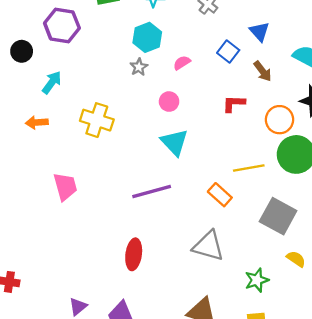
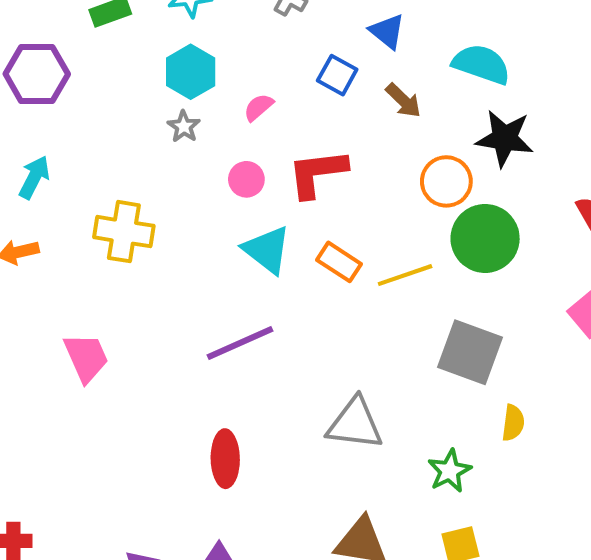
red L-shape: (234, 104) -> (317, 173), moved, size x1.5
orange rectangle: (220, 195) -> (339, 262), moved
yellow semicircle: (296, 259) -> (513, 423), turned 72

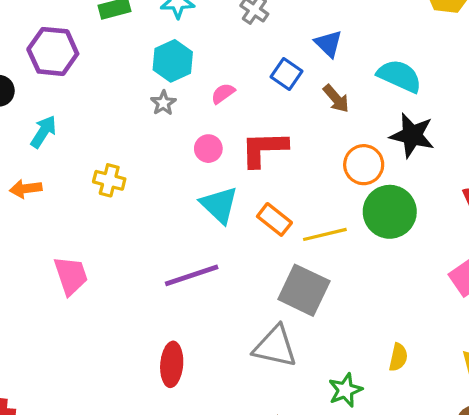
yellow cross: (124, 232) -> (109, 180), size x0.7
gray square: (470, 352) -> (304, 290), moved

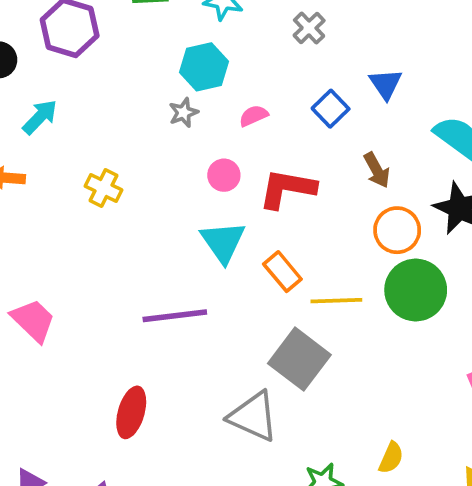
brown arrow: (336, 99) -> (377, 170), moved
pink trapezoid: (71, 276) -> (33, 320), moved, turned -39

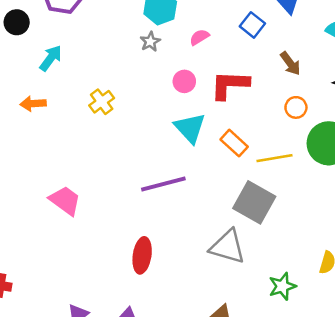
yellow cross: (103, 188) -> (102, 102), turned 35
orange circle: (397, 230) -> (296, 107), moved, size x0.7

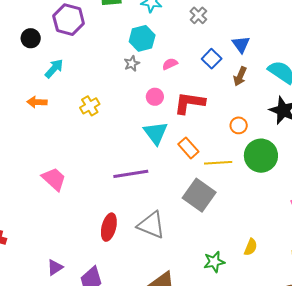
brown arrow: (290, 63) -> (240, 76), moved, turned 54
gray triangle: (227, 247) -> (151, 225), moved

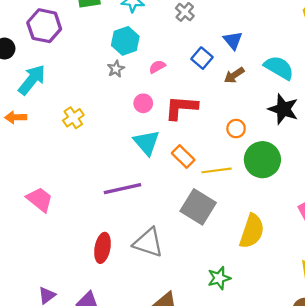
cyan arrow: (54, 68) -> (32, 80), size x1.4
brown arrow: (240, 76) -> (234, 75), turned 36
yellow semicircle: (251, 247) -> (252, 231), moved, size x1.8

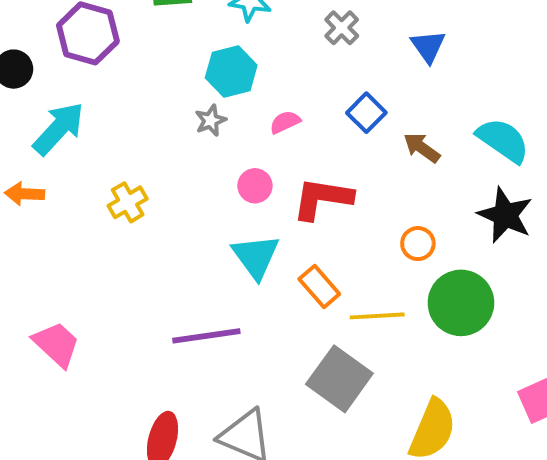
blue triangle: (233, 40) -> (428, 46), moved
brown arrow: (234, 75) -> (422, 148), turned 66

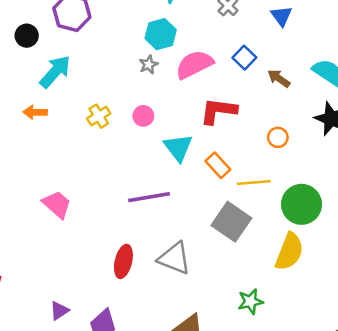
pink semicircle: (285, 122) -> (194, 64), size x2.0
pink circle: (255, 186) -> (143, 116), moved
green circle: (461, 303) -> (302, 204), moved

